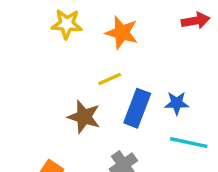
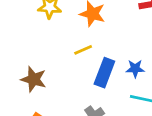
brown star: (84, 117) -> (34, 79), moved

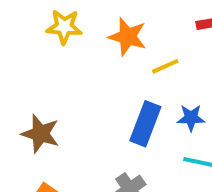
yellow line: (83, 50) -> (165, 66), moved

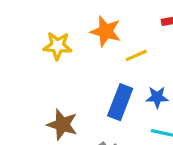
yellow star: (64, 27) -> (58, 46), moved
brown star: (40, 134) -> (62, 125), moved

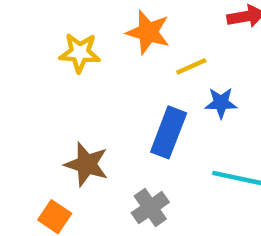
blue star: (157, 97) -> (221, 103), moved

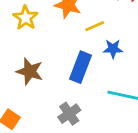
yellow star: (80, 53) -> (25, 18), turned 30
brown star: (87, 164) -> (30, 71), moved

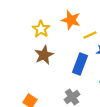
brown star: (30, 71) -> (44, 55), moved, turned 30

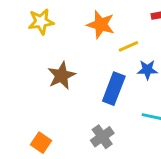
yellow star: (41, 29) -> (41, 22), moved, turned 30

